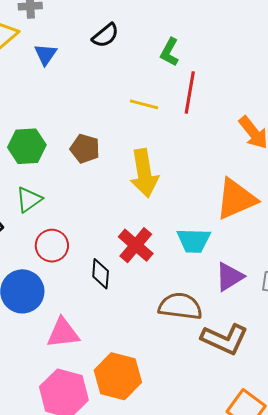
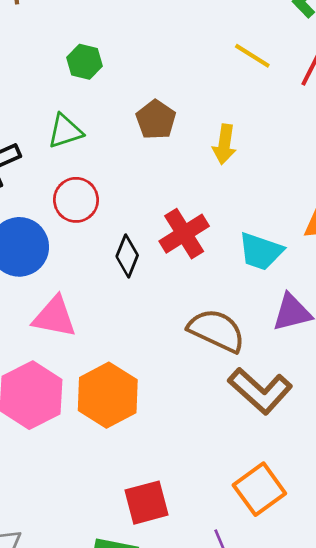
green hexagon: (27, 146) -> (84, 62), size x0.7
brown pentagon: (85, 149) -> (156, 120), moved
yellow arrow: (144, 173) -> (224, 144), size x0.6

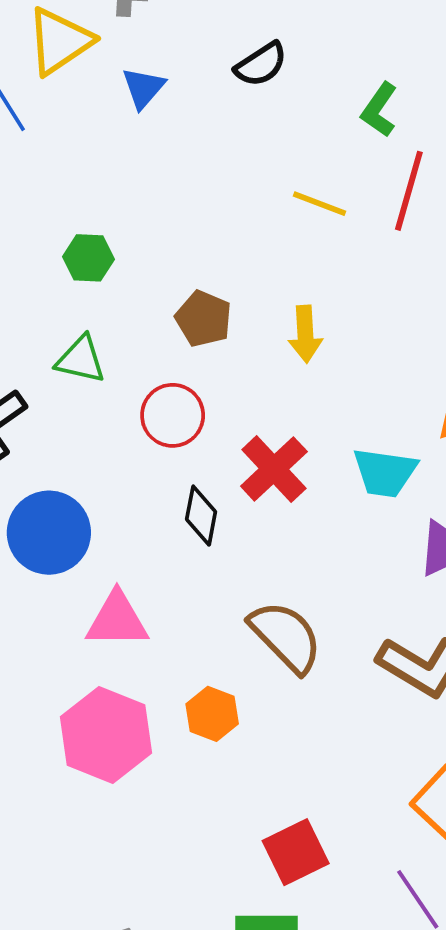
green triangle: (65, 131) -> (81, 359), turned 42
red circle: (76, 200) -> (173, 415), moved
brown semicircle: (217, 330) -> (286, 637), moved, turned 32
orange hexagon: (108, 395) -> (212, 714), size x0.6

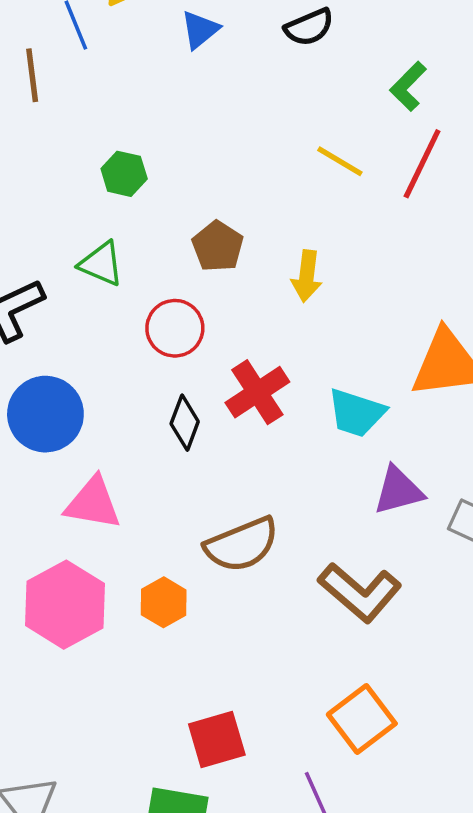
brown semicircle: (286, 637) -> (242, 545), turned 102

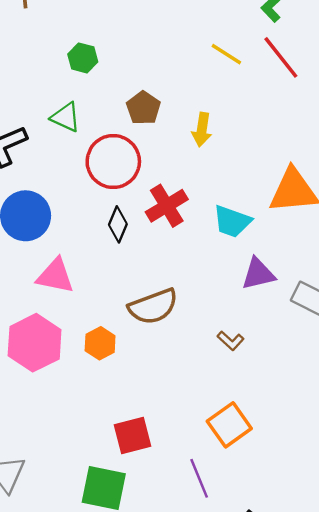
red line: (422, 164) -> (281, 57), turned -66
red circle: (175, 328) -> (113, 162), size x1.4
brown L-shape: (360, 592) -> (231, 341), size x0.5

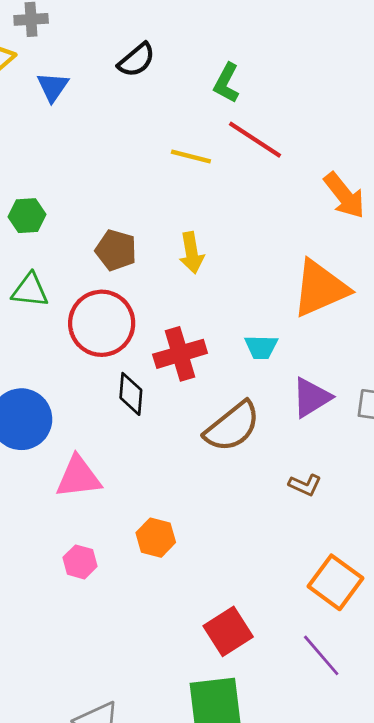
red cross: (167, 206) -> (180, 354), turned 33
cyan trapezoid: (232, 221) -> (261, 347), size x0.7
brown semicircle: (153, 307) -> (232, 427), moved
pink hexagon: (35, 343) -> (80, 562), size x0.5

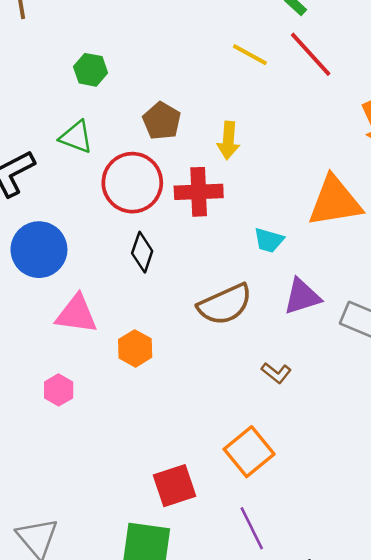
red cross: (180, 354) -> (199, 192), moved
orange hexagon: (156, 538) -> (135, 348), moved
orange square: (335, 582) -> (249, 452), moved

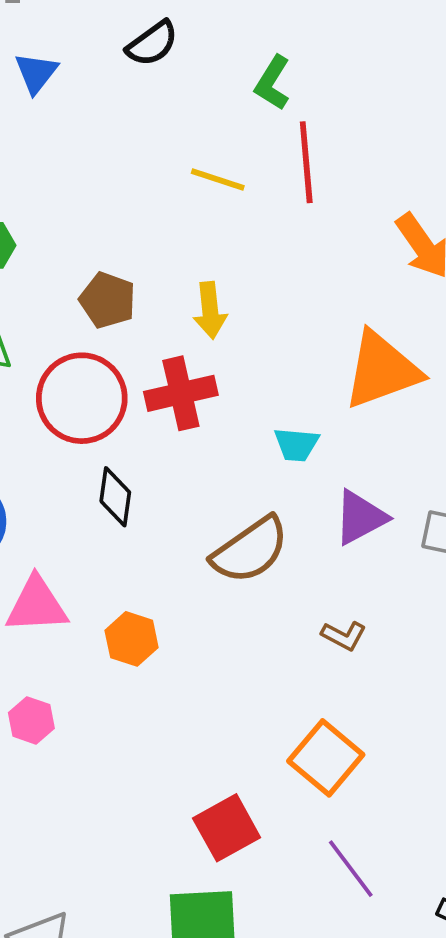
red line: (311, 54) -> (306, 162), turned 48

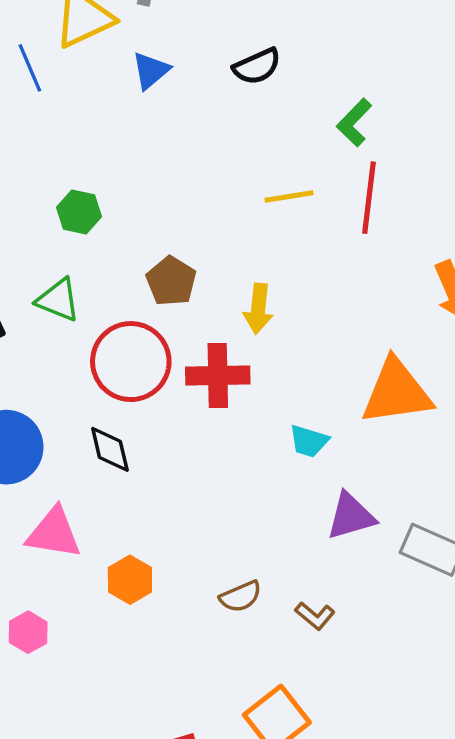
yellow line: (218, 179) -> (289, 196), turned -39
black diamond: (115, 497) -> (110, 449), moved, turned -33
brown semicircle: (250, 550) -> (241, 597), moved, size x0.6

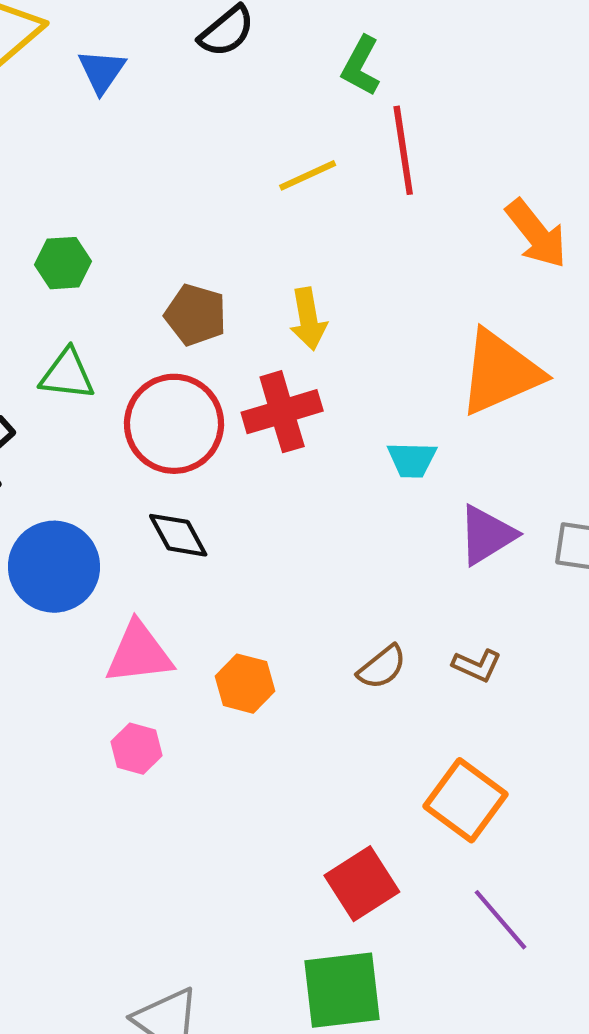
pink hexagon: (28, 632) -> (136, 749), moved

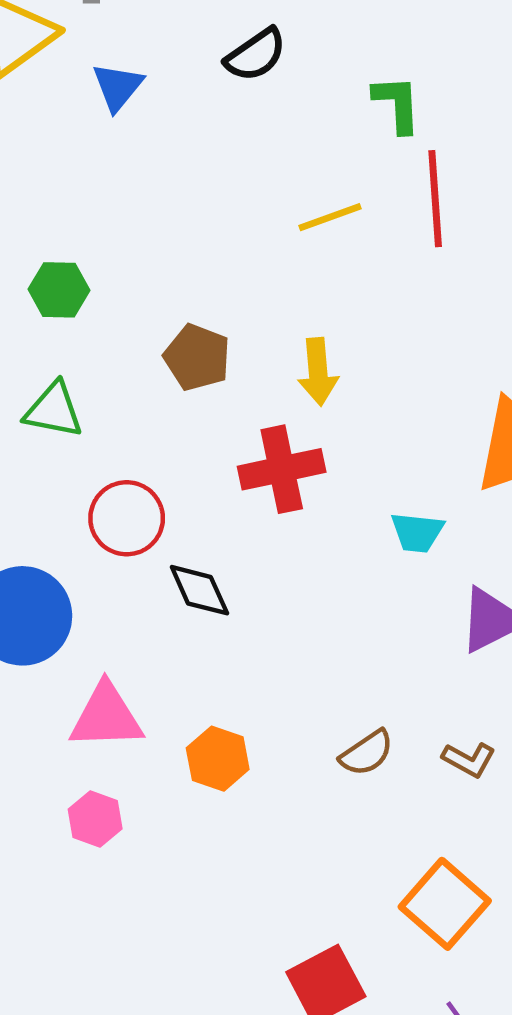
green L-shape: (361, 66) -> (397, 104), turned 144
red circle: (174, 424) -> (127, 518), moved, size x0.7
black diamond: (178, 535) -> (199, 590), moved

